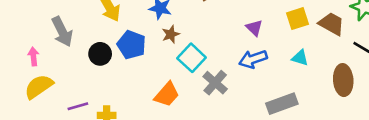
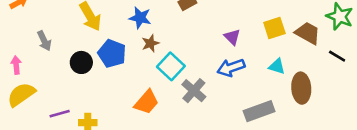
gray arrow: (62, 32) -> (44, 41), size x0.7
brown ellipse: (343, 80) -> (301, 88), moved

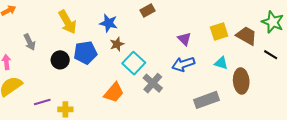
blue pentagon: (112, 54) -> (85, 53), turned -30

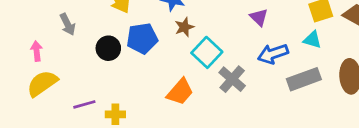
purple triangle: (184, 39) -> (259, 17), moved
cyan triangle: (221, 63) -> (312, 40), moved
gray rectangle: (206, 100) -> (304, 79), moved

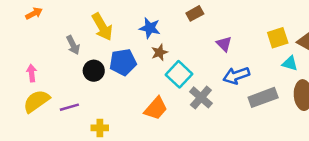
gray arrow: (68, 24) -> (73, 45), moved
cyan triangle: (312, 40) -> (290, 63), moved
purple line: (84, 104) -> (69, 107), moved

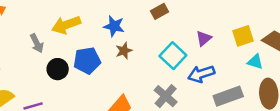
yellow arrow: (102, 27) -> (66, 25), turned 100
purple triangle: (224, 44) -> (204, 38), moved, turned 35
cyan square: (179, 74) -> (173, 56), moved

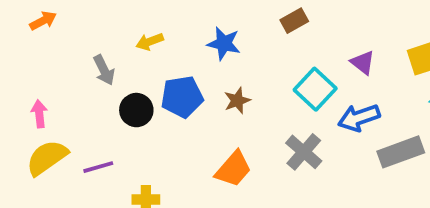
yellow arrow: (66, 25) -> (150, 42), size x0.6
purple triangle: (204, 38) -> (363, 62), turned -42
brown star: (124, 51) -> (237, 101), moved

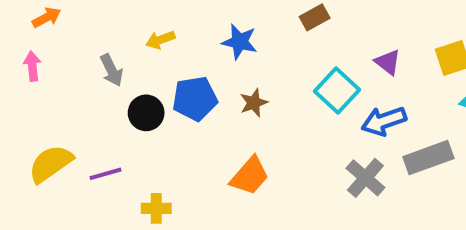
pink arrow: (39, 114) -> (32, 66), moved
gray cross: (304, 152) -> (365, 178), moved

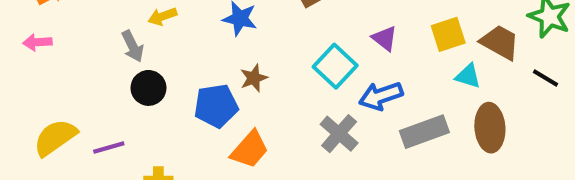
pink arrow: (32, 66) -> (37, 42), turned -88
gray arrow: (112, 70) -> (133, 46), moved
blue pentagon: (195, 99) -> (216, 106), moved
gray cross: (365, 178) -> (339, 134), moved

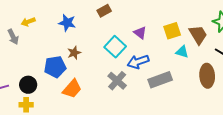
brown trapezoid: (500, 42) -> (198, 35), turned 30
black circle: (148, 88) -> (28, 85), moved
brown ellipse: (490, 128) -> (207, 76), moved

